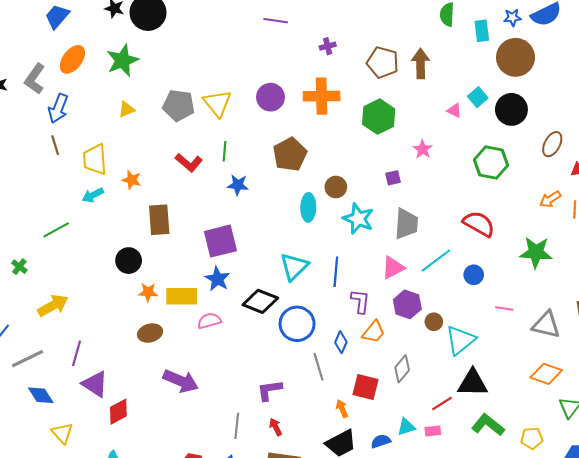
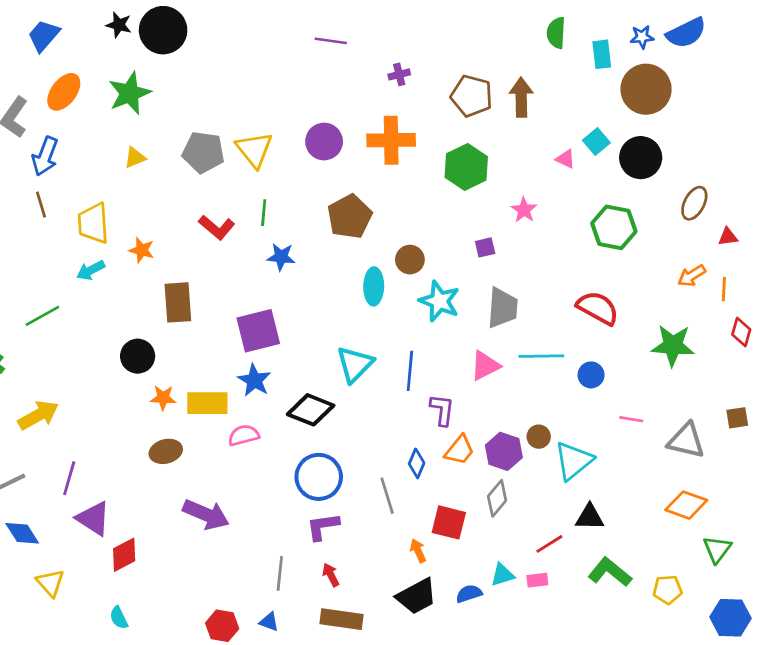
cyan line: (436, 261) -> (541, 356), turned 36
purple hexagon: (407, 304) -> (504, 451), moved
blue circle: (297, 324) -> (319, 477), moved
black triangle: (473, 383) -> (590, 517), size x0.7

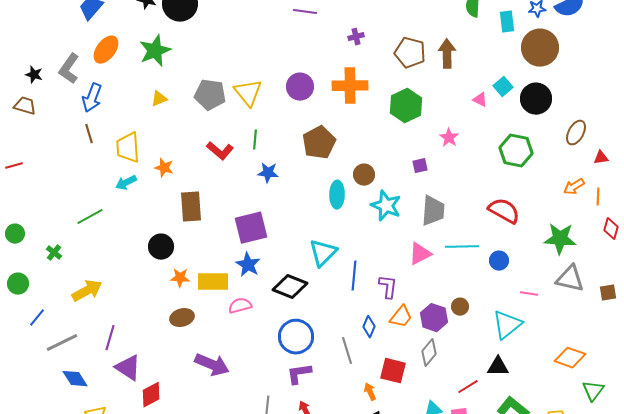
blue line: (410, 371) -> (354, 276), moved
gray triangle: (686, 441) -> (570, 279), moved
cyan triangle: (574, 461) -> (507, 325), moved

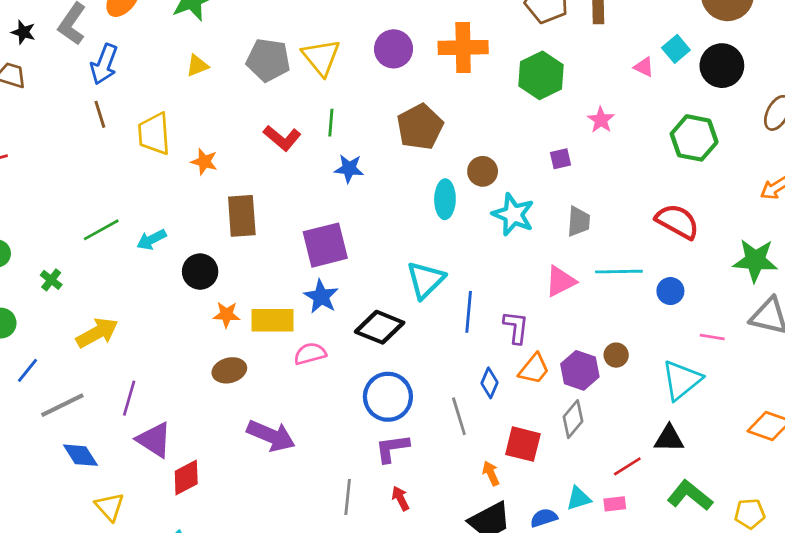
cyan arrow: (126, 183) -> (151, 240), moved
gray trapezoid: (433, 211) -> (579, 221), size x0.7

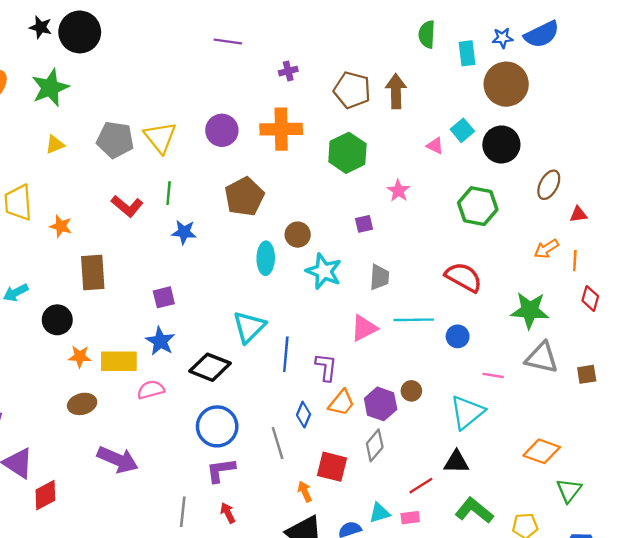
purple square: (325, 245) -> (164, 297), size x0.6

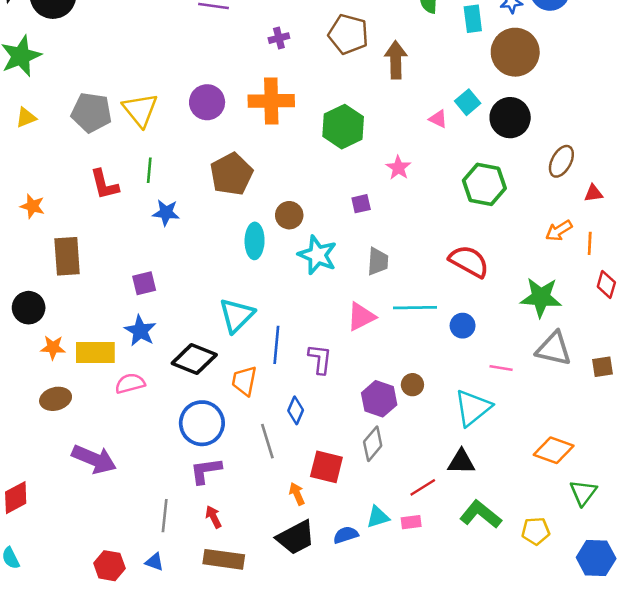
brown pentagon: (352, 90) -> (348, 34), moved
red L-shape: (127, 206) -> (104, 184), turned 36
orange trapezoid: (341, 403) -> (244, 381), moved, turned 152

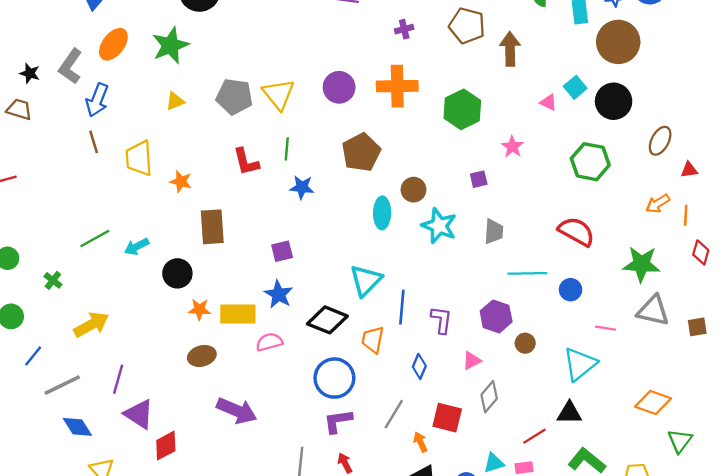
pink triangle: (361, 317) -> (472, 361), moved, size x0.7
purple hexagon: (379, 399) -> (496, 316), moved
gray line: (267, 441) -> (394, 414), moved, turned 48

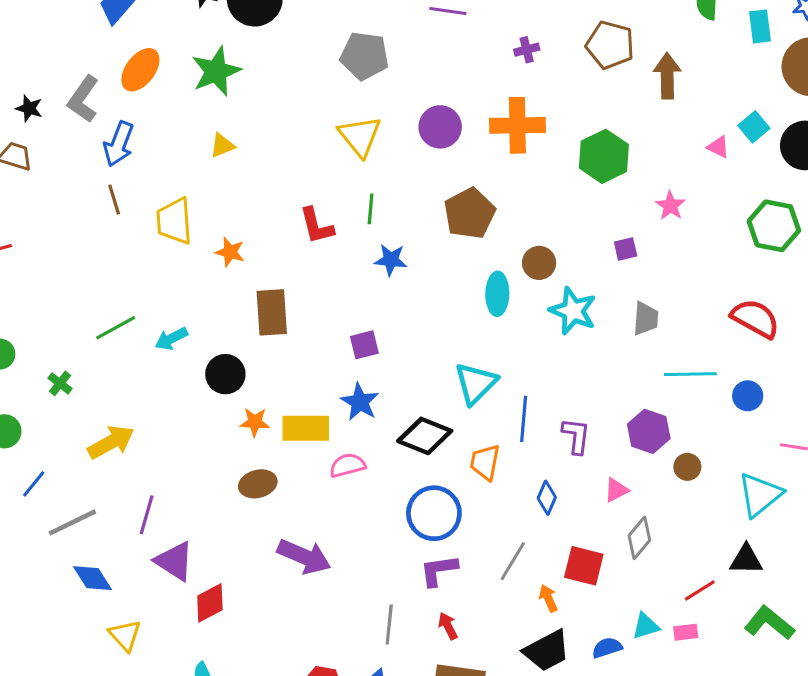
gray pentagon: (234, 97) -> (364, 56), moved

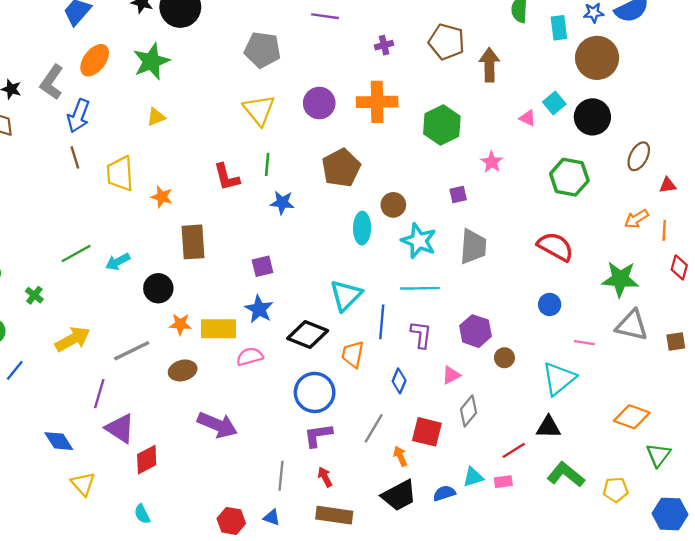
gray trapezoid: (646, 319) -> (473, 247), size x1.4
cyan line: (690, 374) -> (420, 288), moved
gray line: (72, 522) -> (132, 351), moved

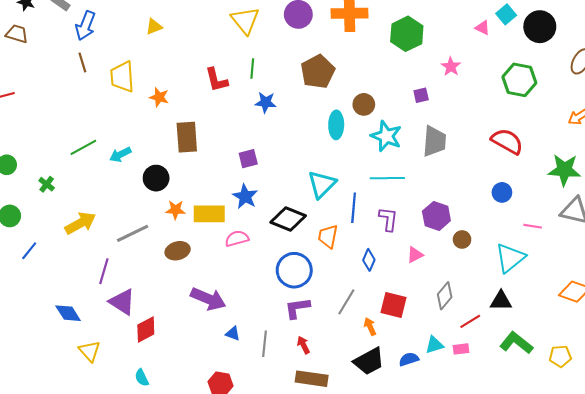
gray diamond: (469, 411) -> (445, 296), moved
blue triangle: (272, 517) -> (233, 334), moved

